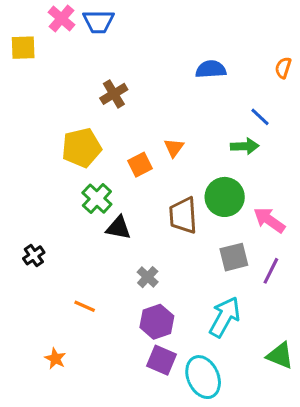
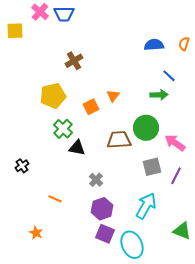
blue semicircle: (211, 69) -> (154, 45), moved
brown trapezoid: (183, 215) -> (119, 140), turned 90

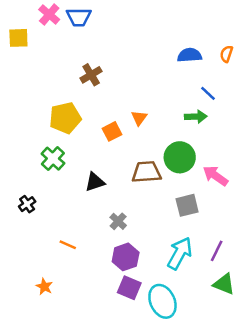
green cross: (63, 129) -> (53, 159), moved
black triangle: (77, 148) -> (95, 182), turned -30
purple line: (176, 176) -> (217, 251), moved

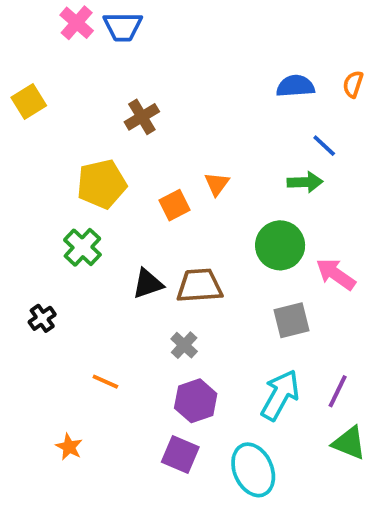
yellow square: (18, 38) -> (29, 101), moved, turned -30
brown trapezoid: (146, 172) -> (199, 286), moved
purple square: (129, 288) -> (180, 455), moved

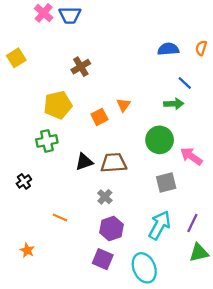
green cross: (82, 247) -> (47, 141), turned 35
green triangle: (349, 443) -> (199, 253), turned -35
orange star: (69, 447) -> (27, 250), moved

